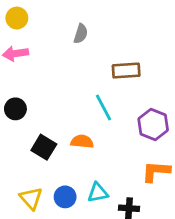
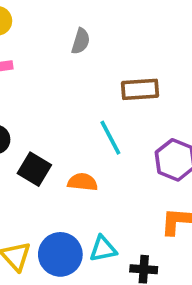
black square: (44, 147) -> (34, 169), moved
blue circle: (65, 197) -> (60, 254), size x1.5

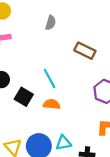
brown rectangle: (140, 89) -> (85, 51), turned 30
cyan line: (110, 138) -> (50, 78), moved

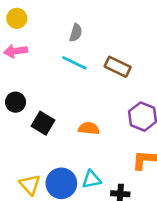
cyan line: (50, 78) -> (74, 63), moved, turned -36
orange semicircle: (52, 104) -> (89, 128), moved

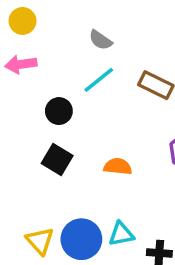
gray semicircle: (76, 33) -> (100, 40), turned 108
cyan line: (74, 63) -> (99, 80), turned -65
black circle: (15, 102) -> (59, 111), moved

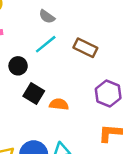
black square: (57, 160) -> (34, 93), moved

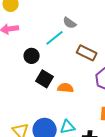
gray semicircle: (47, 17) -> (70, 23), moved
brown rectangle: (85, 48) -> (87, 53), moved

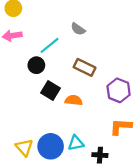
cyan line: (55, 38) -> (50, 45), moved
brown rectangle: (87, 53) -> (85, 67), moved

